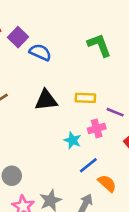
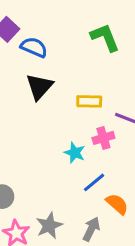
black triangle: (46, 100) -> (39, 87), moved, turned -40

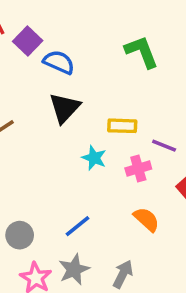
cyan star: (75, 153) -> (94, 158), moved
blue line: (94, 182) -> (78, 226), moved
orange semicircle: (117, 204) -> (146, 219), moved

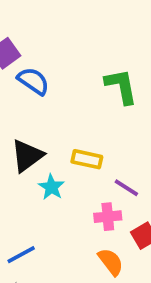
black triangle: (65, 108) -> (27, 156), moved
pink cross: (138, 168) -> (108, 217), moved
orange semicircle: (146, 219) -> (111, 262), moved

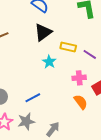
black triangle: (27, 156) -> (43, 32), moved
purple line: (126, 188) -> (90, 54), moved

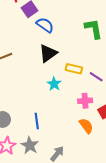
blue line: (33, 98) -> (37, 121), turned -70
gray star: (26, 121) -> (30, 145), turned -30

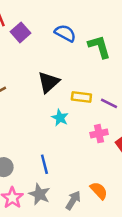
blue semicircle: (45, 25) -> (65, 33), moved
orange semicircle: (86, 126) -> (99, 191), moved

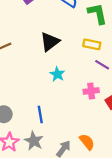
yellow rectangle: (81, 97) -> (92, 44), moved

